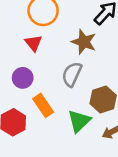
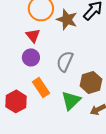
brown star: (84, 42) -> (67, 19), moved
purple circle: (23, 78) -> (31, 57), moved

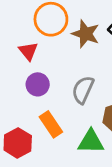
red triangle: (33, 35) -> (28, 51), moved
green triangle: (71, 100) -> (91, 142), turned 45

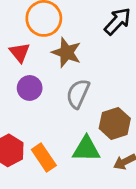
brown star: (86, 34) -> (66, 53), moved
orange rectangle: (51, 124) -> (44, 158), moved

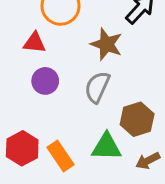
red triangle: (20, 53) -> (34, 43), turned -45
brown star: (66, 53) -> (106, 44), moved

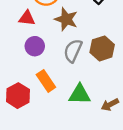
brown star: (106, 44) -> (66, 19), moved
brown hexagon: (137, 119) -> (102, 48), moved
orange rectangle: (61, 156) -> (46, 81), moved

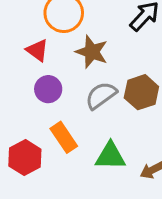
red triangle: (27, 18) -> (37, 50), turned 30
gray semicircle: (73, 51) -> (101, 95), turned 30

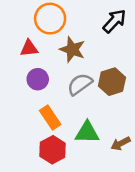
red triangle: (37, 50) -> (29, 48), turned -42
red hexagon: (25, 158) -> (53, 150), moved

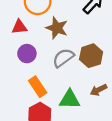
brown arrow: (121, 144) -> (99, 90), moved

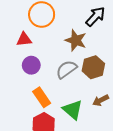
brown star: (57, 28) -> (76, 40), moved
green triangle: (70, 99) -> (73, 110), turned 40

